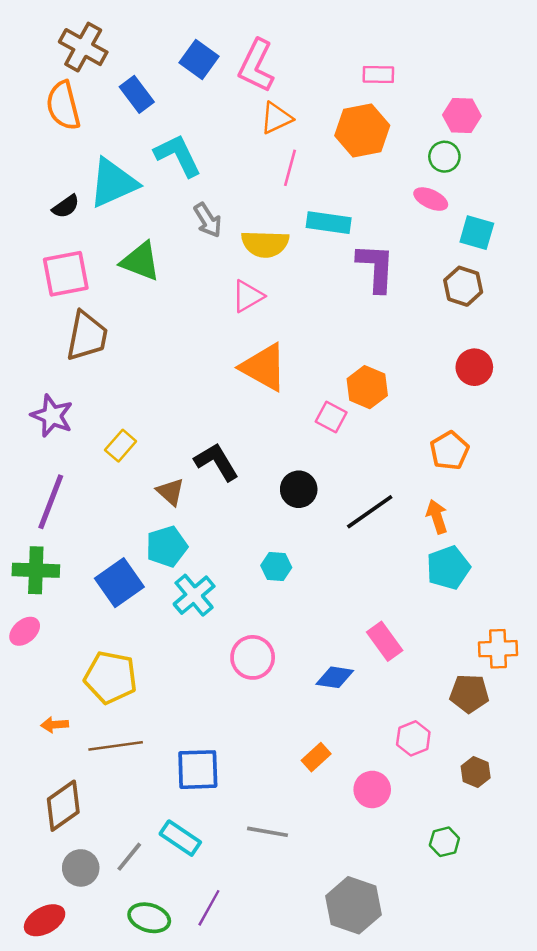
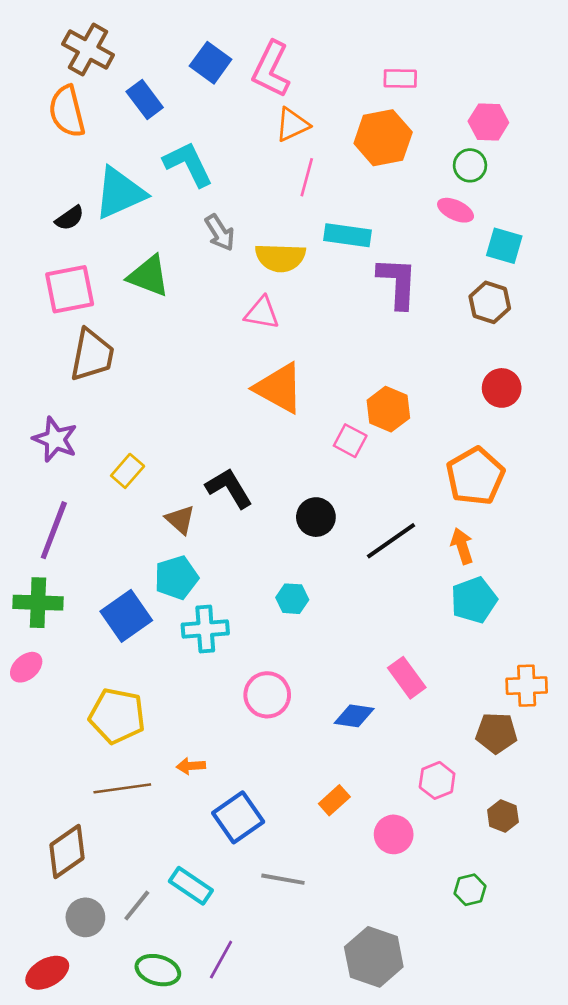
pink triangle: (248, 296) -> (262, 313), turned 40
orange pentagon: (449, 451) -> (475, 476), size x1.4
cyan cross: (194, 595) -> (205, 629), turned 36
orange arrow: (55, 725) -> (191, 766), moved
blue square: (198, 770) -> (238, 817), moved, turned -33

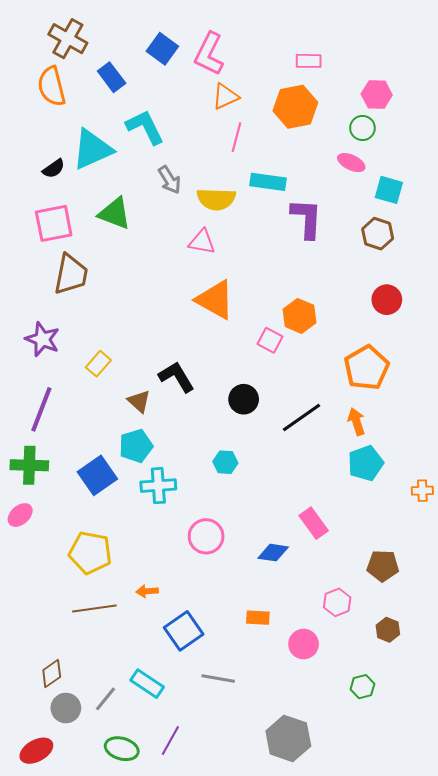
orange cross: (527, 686) -> (422, 491), moved, size x0.7
orange rectangle: (334, 800) -> (258, 618), turned 45
brown diamond: (67, 852) -> (52, 673), moved, size x0.7

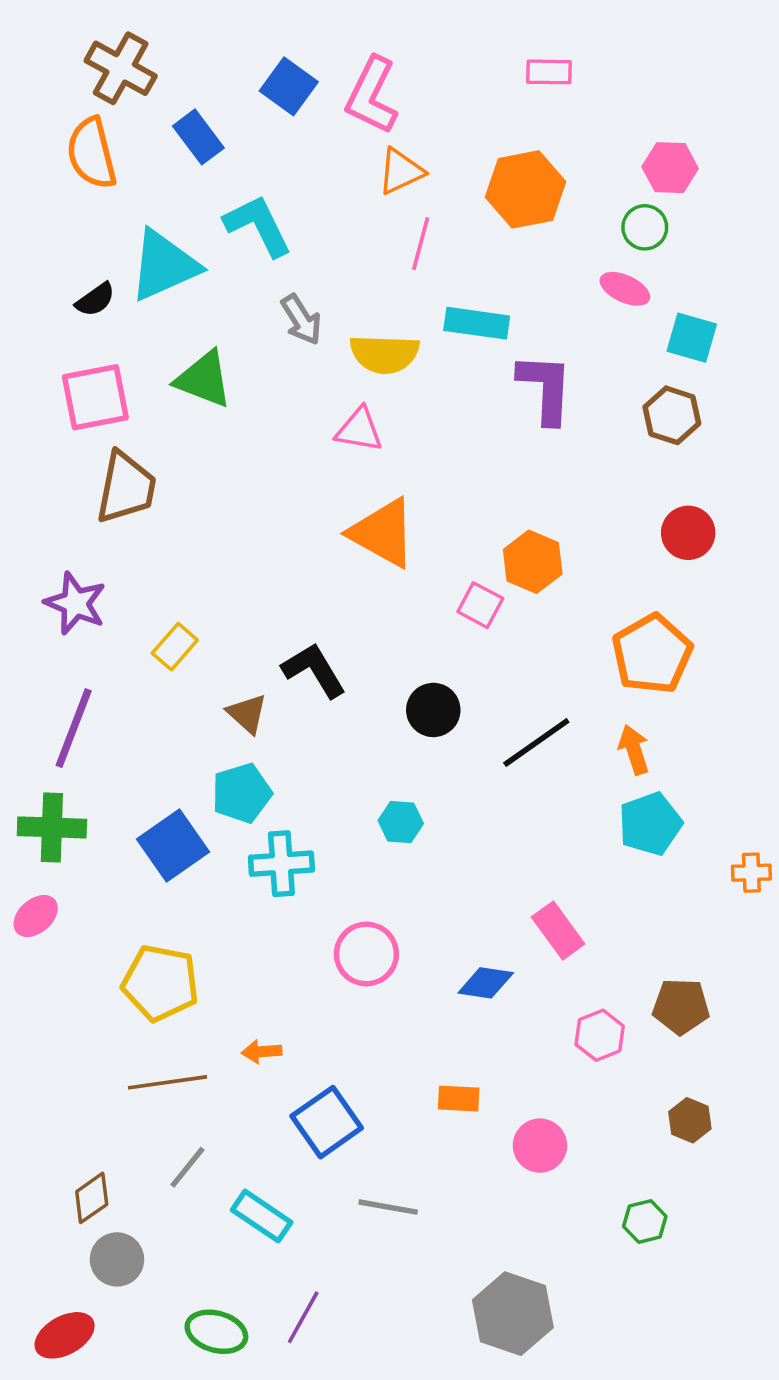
pink rectangle: (309, 61) -> (549, 72), moved
pink hexagon: (337, 602) -> (600, 1035), moved
gray line: (105, 699) -> (187, 1167), moved

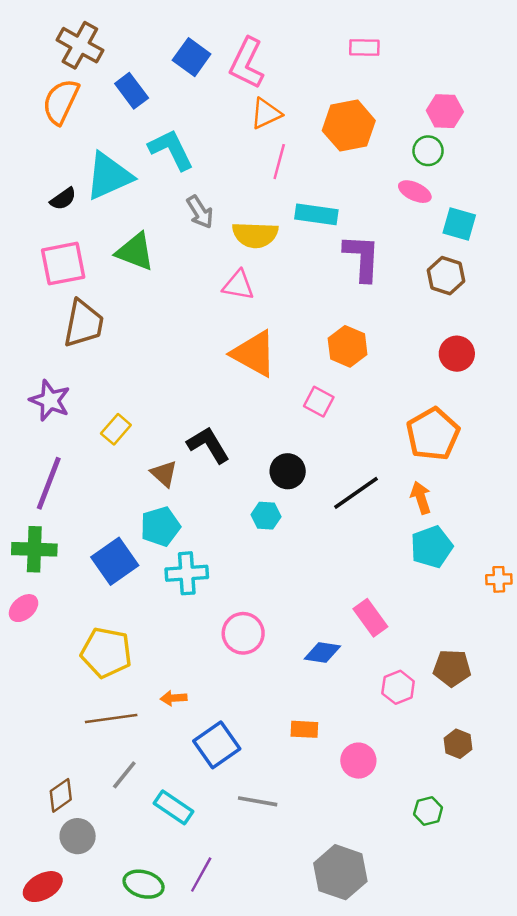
orange semicircle: (92, 153) -> (61, 102), turned 39
orange hexagon: (533, 562) -> (348, 346), moved
cyan hexagon: (401, 822) -> (266, 516), moved

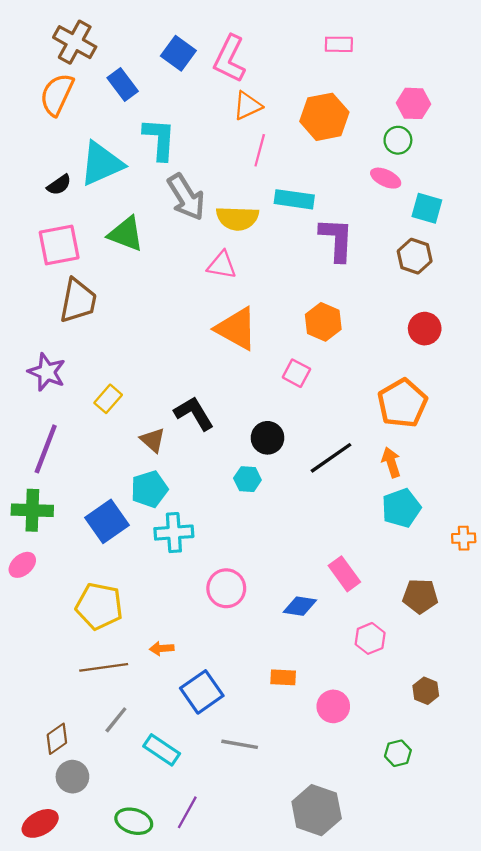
cyan L-shape: (171, 150) -> (159, 139), turned 30
gray arrow: (200, 212) -> (186, 197), size x1.5
brown pentagon: (452, 668) -> (420, 596), moved

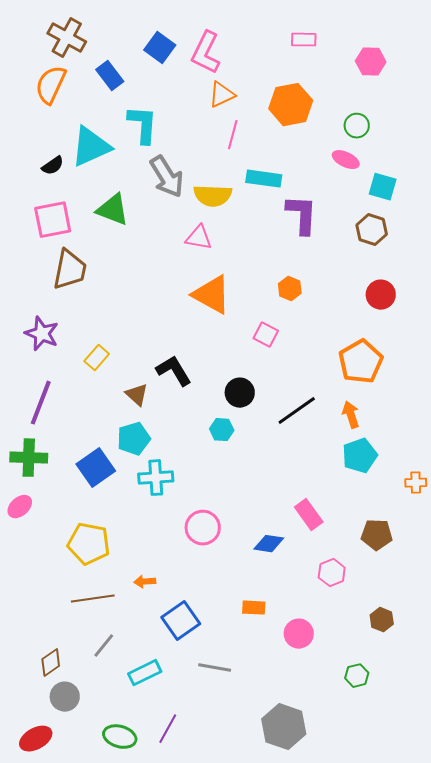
pink hexagon: (414, 103) -> (371, 62), moved
orange hexagon: (323, 322) -> (290, 289), size x0.7
cyan rectangle: (162, 750) -> (145, 673), turned -60

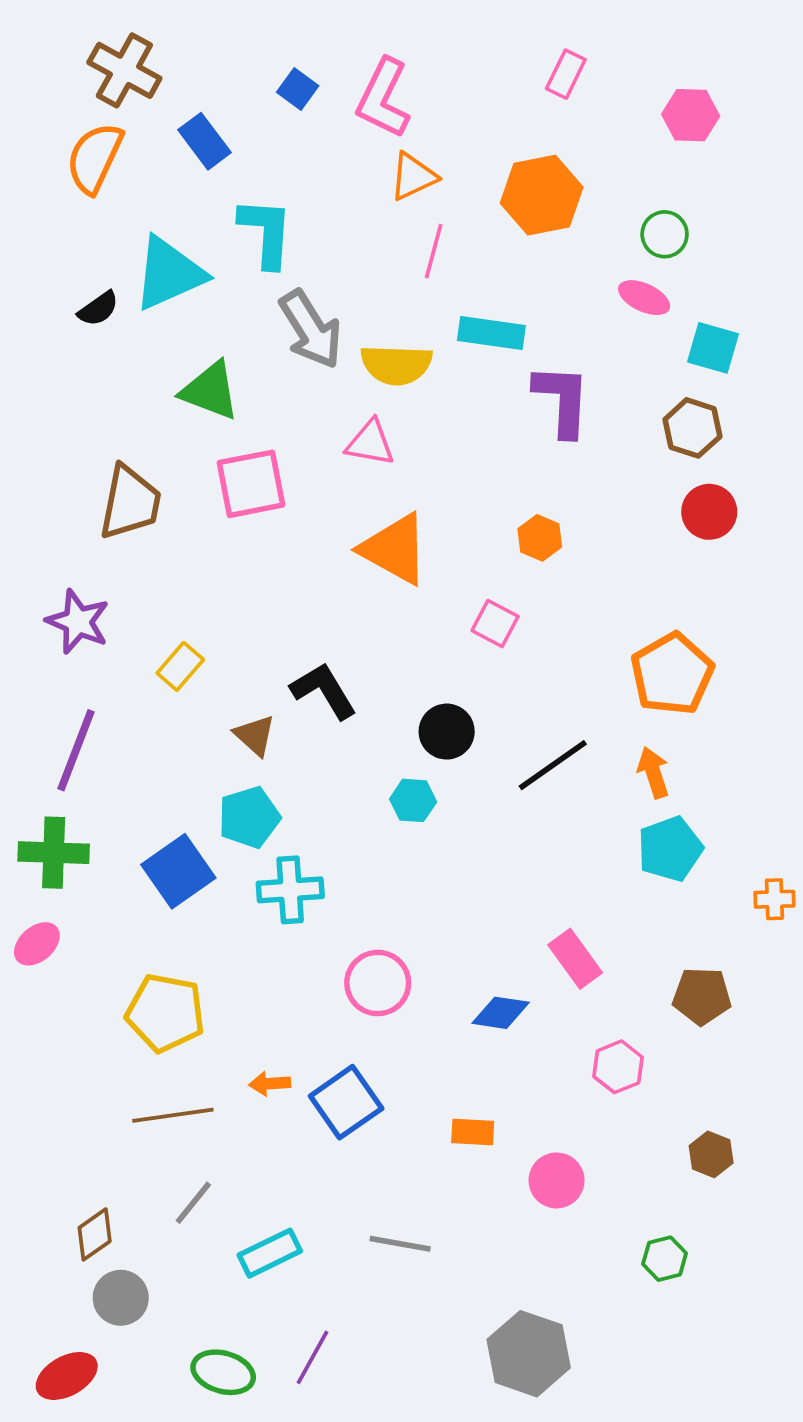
pink rectangle: (304, 40) -> (566, 74), turned -65
blue square: (160, 48) -> (298, 89), size x0.7
pink square: (53, 220) -> (251, 484), moved
red circle: (381, 295) -> (709, 512), moved
blue square: (181, 621) -> (346, 1102), moved

